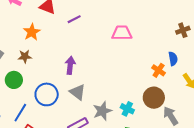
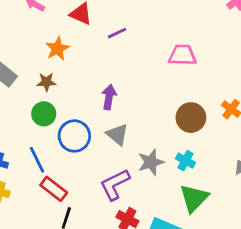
green circle: (14, 80) -> (44, 114), moved
brown circle: (154, 98) -> (191, 118), moved
blue line: (20, 113) -> (37, 160), turned -60

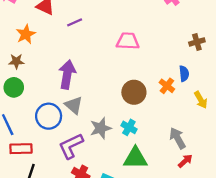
purple arrow: (109, 97) -> (67, 74), size x1.4
blue circle: (74, 136) -> (49, 116), moved
red rectangle: (54, 189) -> (21, 149), turned -40
green triangle: (194, 198) -> (135, 158), turned 45

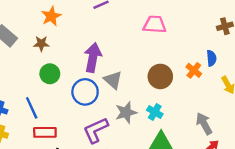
green circle: (14, 87) -> (50, 74), moved
gray triangle: (74, 105) -> (113, 80), moved
blue circle: (49, 116) -> (85, 92), moved

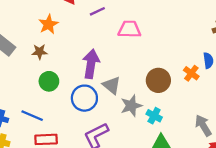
pink trapezoid: (155, 25) -> (129, 29), moved
blue line: (32, 108) -> (32, 116), turned -40
gray star: (126, 112) -> (131, 106), moved

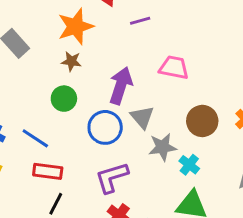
orange star: (48, 24) -> (76, 27), size x1.4
pink trapezoid: (129, 29) -> (174, 68), moved
brown star: (40, 52) -> (71, 61), moved

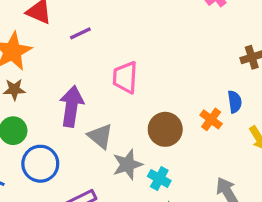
pink trapezoid: (174, 68) -> (125, 77), turned -88
blue circle: (105, 127) -> (40, 164), moved

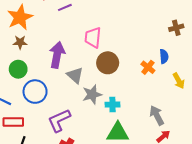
brown circle: (165, 129) -> (108, 63), moved
cyan cross: (159, 178) -> (112, 105), turned -32

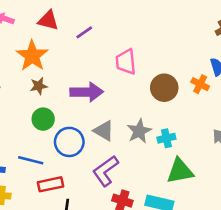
purple arrow: (57, 55) -> (87, 92), turned 90
brown circle: (108, 63) -> (164, 88), moved
gray triangle: (75, 75) -> (104, 131), moved

